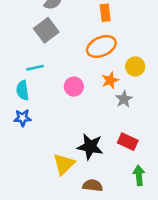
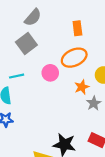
pink circle: (74, 87) -> (50, 73), moved

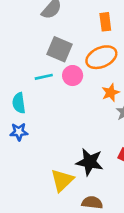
gray square: (26, 43) -> (59, 49), moved, turned -30
cyan line: (17, 76) -> (44, 77), moved

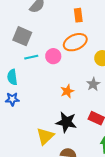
gray square: (59, 49) -> (22, 36), moved
orange star: (111, 93) -> (67, 91), moved

